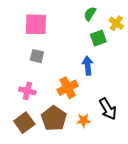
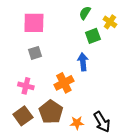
gray square: (37, 56) -> (35, 53), turned -32
black arrow: (108, 109) -> (102, 122), moved
orange star: (83, 121) -> (77, 123), moved

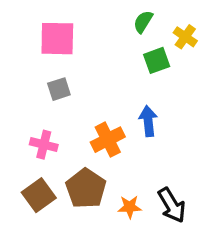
blue arrow: (83, 62) -> (148, 121), moved

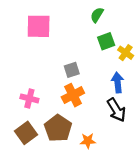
yellow cross: (185, 37) -> (126, 53), moved
gray square: (59, 89) -> (72, 70), moved
blue arrow: (148, 121) -> (118, 82), moved
black arrow: (172, 205) -> (116, 110), moved

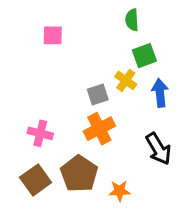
green semicircle: (97, 15) -> (132, 20), turned -35
pink square: (39, 26) -> (53, 35), size x0.6
yellow cross: (126, 53) -> (126, 80), moved
blue arrow: (118, 82) -> (160, 93), moved

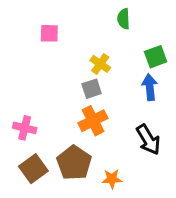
green square: (144, 56) -> (156, 57), moved
yellow cross: (126, 80) -> (100, 64), moved
pink cross: (40, 133) -> (25, 128), moved

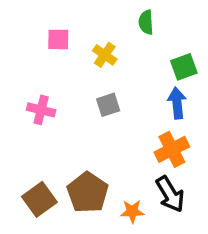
yellow cross: (100, 64) -> (105, 55), moved
orange cross: (93, 121) -> (172, 149), moved
pink cross: (25, 128) -> (41, 110), moved
black arrow: (148, 140) -> (170, 194), moved

